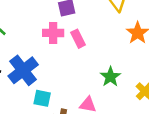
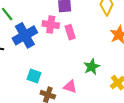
blue cross: (23, 70) -> (25, 35), moved

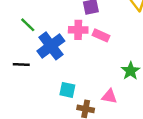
pink rectangle: (70, 32) -> (101, 35), turned -40

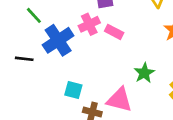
pink cross: (78, 30) -> (89, 24), turned -30
pink triangle: (109, 96) -> (119, 100), size x1.5

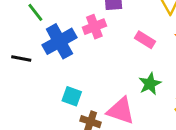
pink rectangle: (114, 32) -> (145, 40), moved

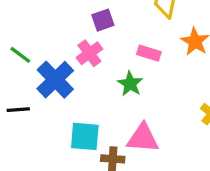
green star: (150, 84) -> (130, 84), moved
cyan square: (72, 96) -> (85, 136), size x1.4

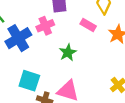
pink rectangle: (149, 53) -> (88, 25), moved

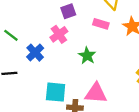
blue cross: (18, 38) -> (35, 53), size x0.7

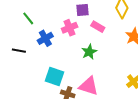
pink rectangle: (101, 24) -> (98, 27), moved

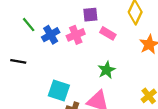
blue cross: (45, 38) -> (51, 35), moved
green star: (89, 52) -> (107, 70), moved

